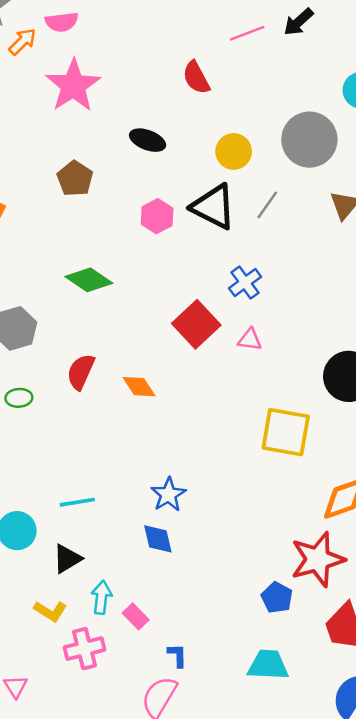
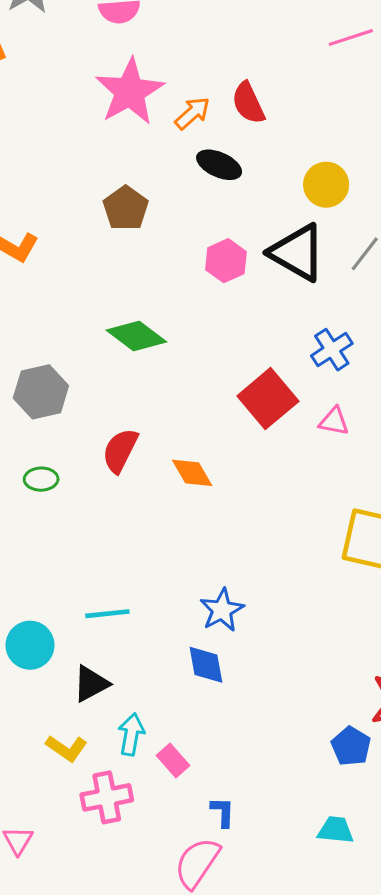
orange arrow: (22, 42) -> (192, 113), moved
red semicircle: (196, 78) -> (248, 103), moved
cyan trapezoid: (268, 665) -> (336, 830), size x0.7

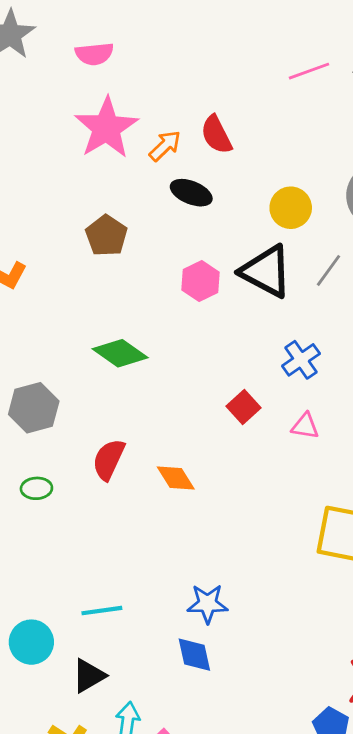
red square: (268, 399) -> (244, 407), size x0.6
blue star: (222, 610) -> (207, 604), turned 30

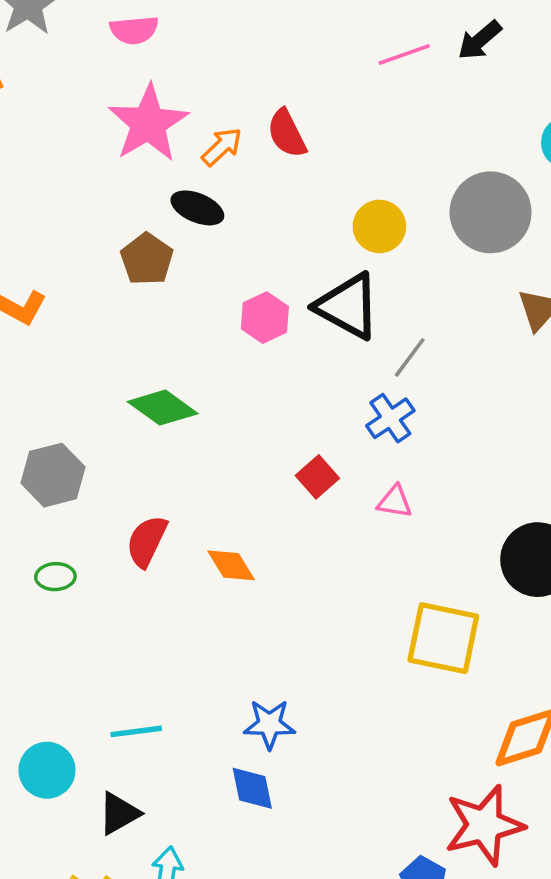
black ellipse: (191, 193) -> (197, 208), moved
gray line: (328, 270) -> (410, 357), moved

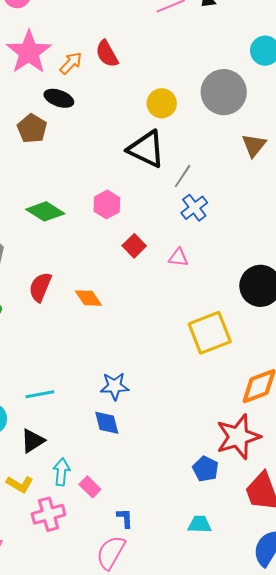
pink hexagon: (265, 318) -> (107, 204), moved
blue cross: (390, 418) -> (194, 208), moved
yellow square: (443, 638) -> (210, 333), turned -30

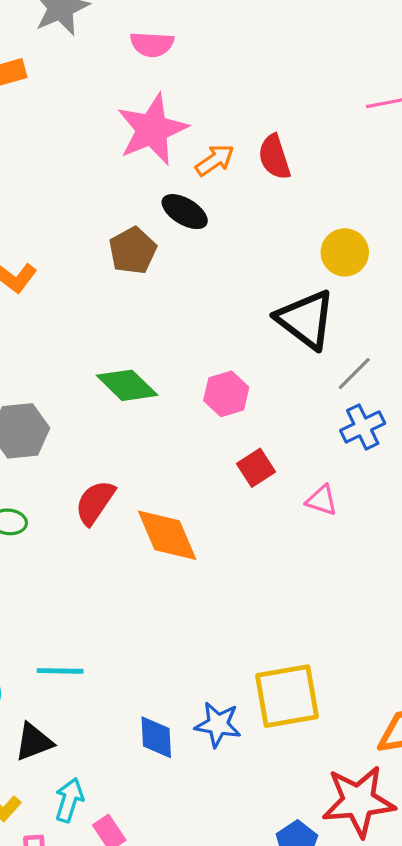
orange diamond: (88, 298) -> (167, 535), size x1.5
yellow square: (210, 333) -> (287, 696), moved
blue star: (115, 386) -> (218, 724), moved

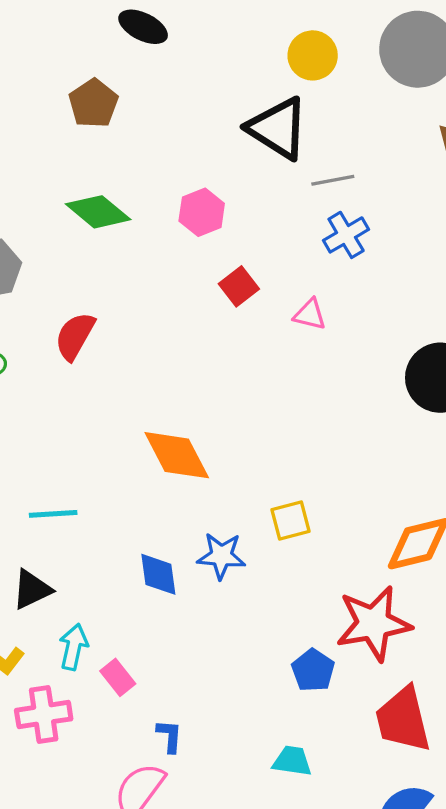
brown pentagon: (133, 251) -> (93, 103), moved
gray line: (354, 373) -> (333, 180), turned 39
orange diamond: (167, 535) -> (177, 455), moved
yellow square: (287, 696) -> (291, 521), size x0.6

